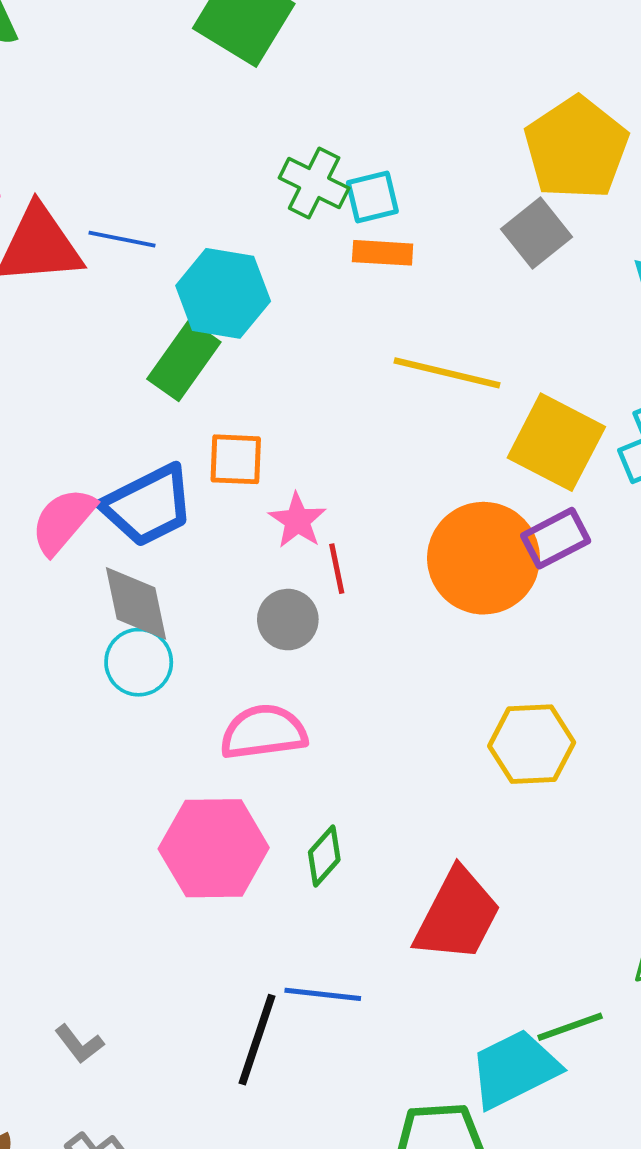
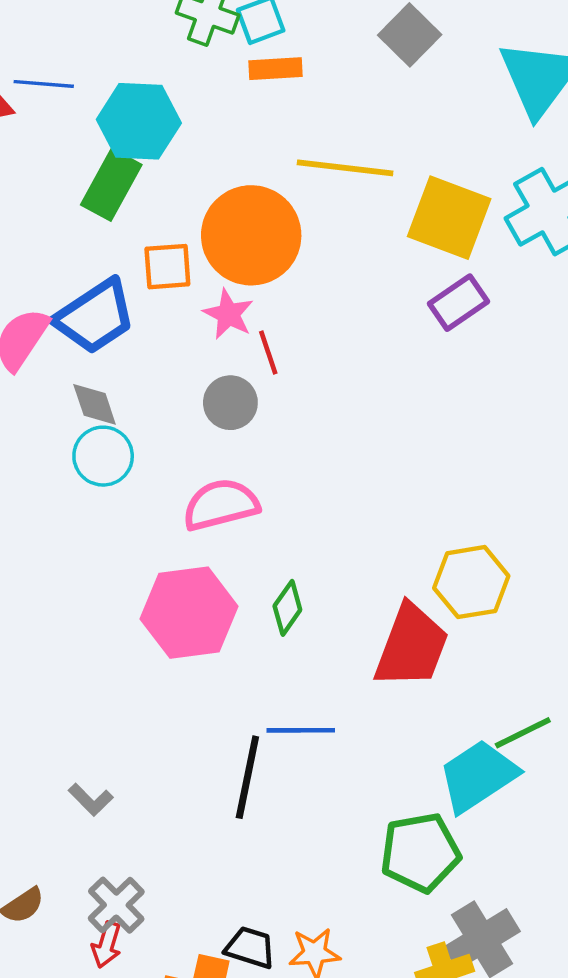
orange circle: (483, 558) -> (251, 235), moved
gray diamond: (136, 603) -> (95, 404), size x0.7
yellow hexagon: (532, 744) -> (471, 582), moved

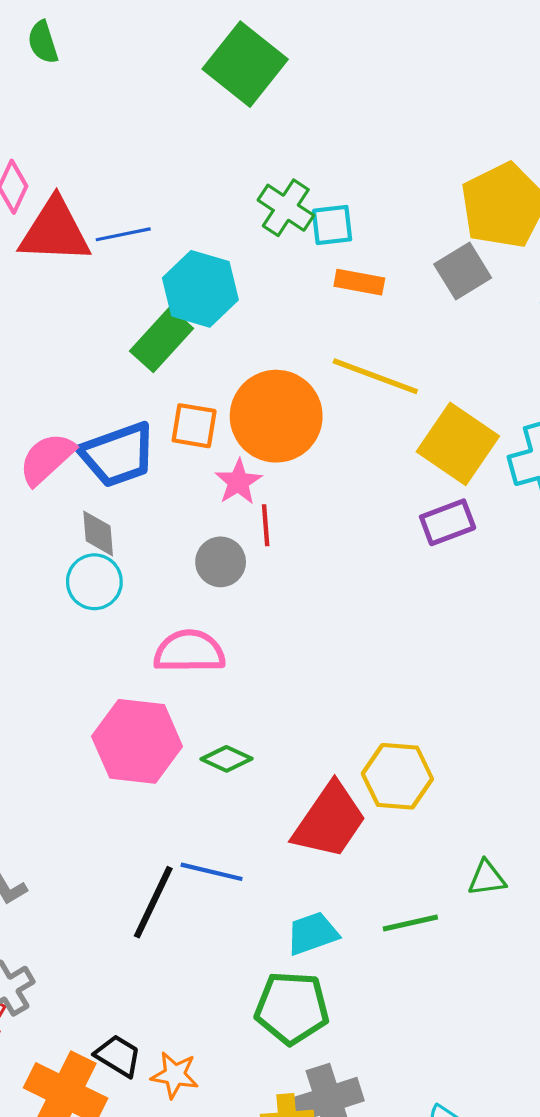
orange rectangle: (276, 69) -> (359, 282), moved
blue line: (44, 84) -> (123, 234), turned -30
green diamond: (287, 608) -> (227, 759), turned 66
cyan trapezoid: (478, 776) -> (312, 933), moved, size x0.7

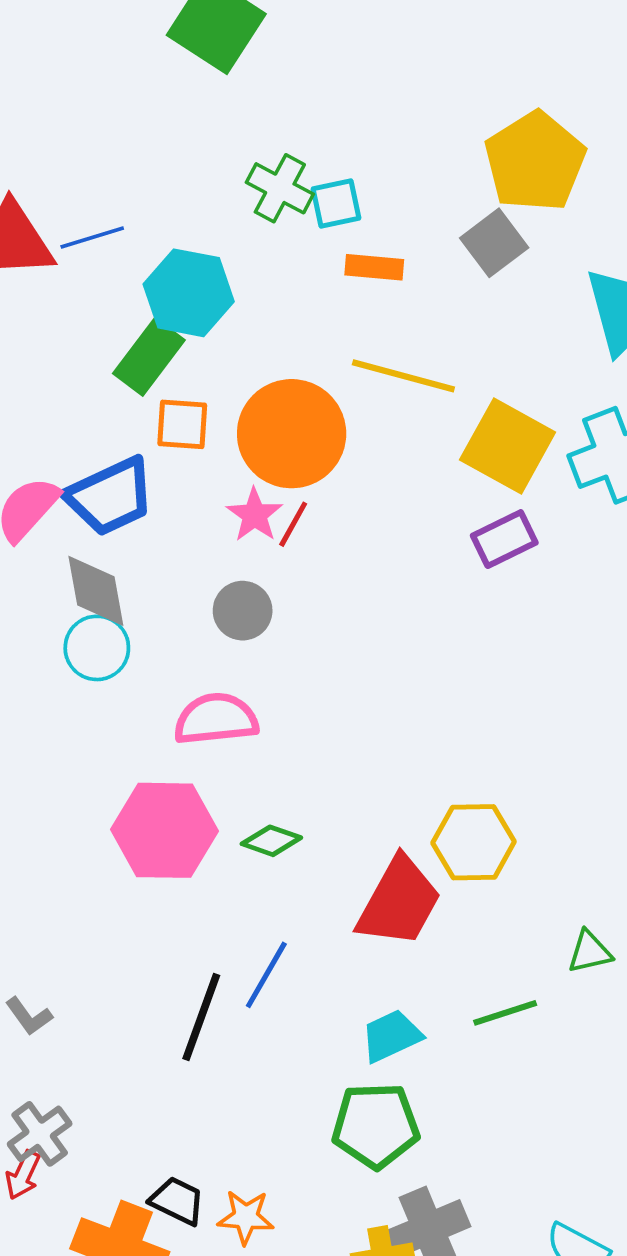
orange square: (194, 426) -> (182, 424), moved
red line: (266, 525) -> (293, 524), moved, turned 39
gray diamond: (98, 533) -> (96, 591), size x1.4
blue line: (212, 872) -> (266, 975), turned -68

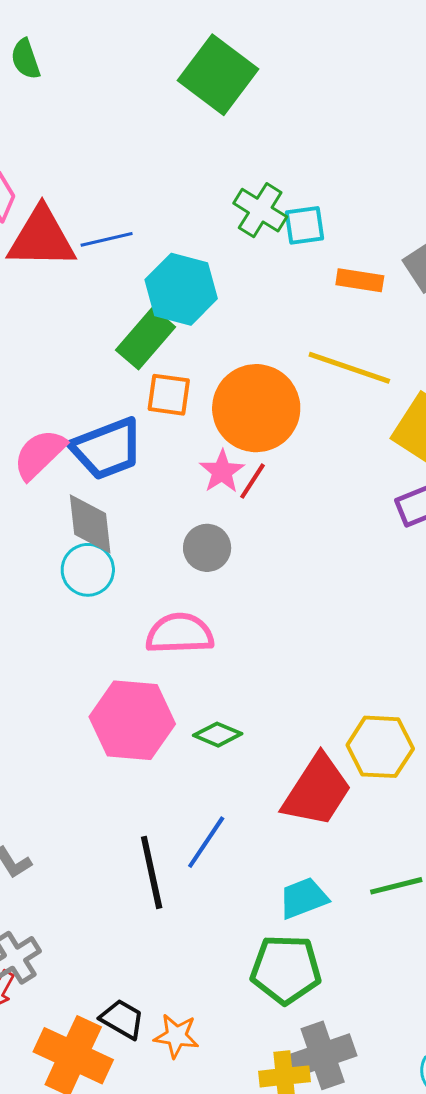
orange rectangle: (374, 267) -> (360, 280), moved
black line: (201, 1017) -> (152, 872), turned -36

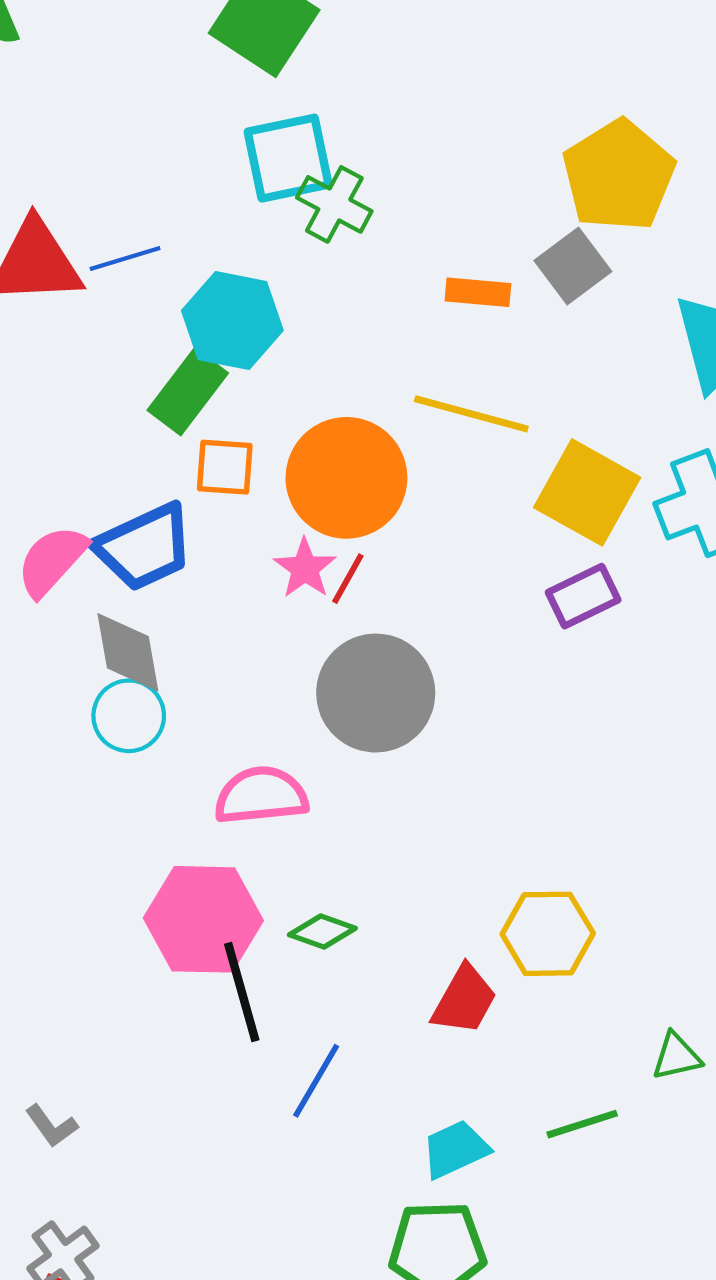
cyan square: (305, 225) -> (288, 158), moved, size x1.6
gray circle: (207, 548) -> (376, 693), moved, size x1.8
red trapezoid: (317, 791) -> (464, 1000), size x0.7
black line: (152, 872) -> (242, 992), moved

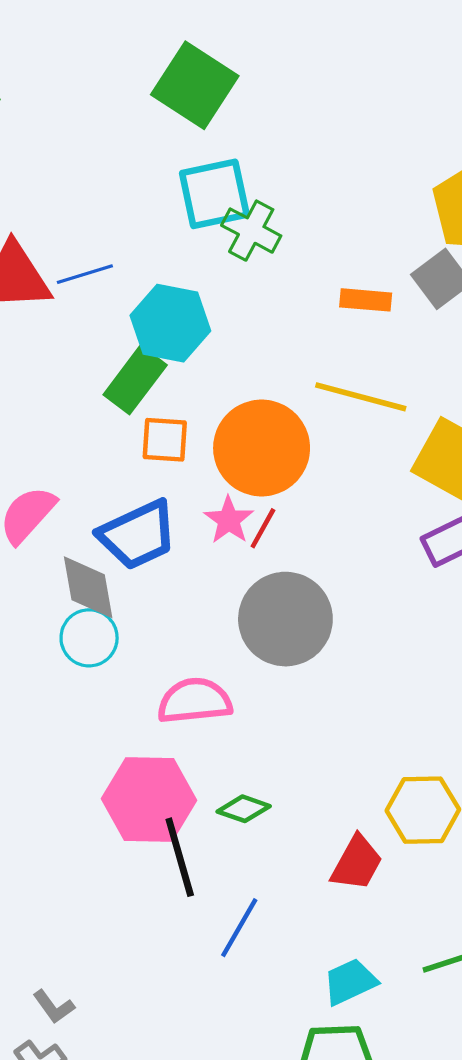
blue trapezoid: (144, 547) -> (138, 535), moved
gray L-shape: (52, 1126) -> (54, 1007), moved

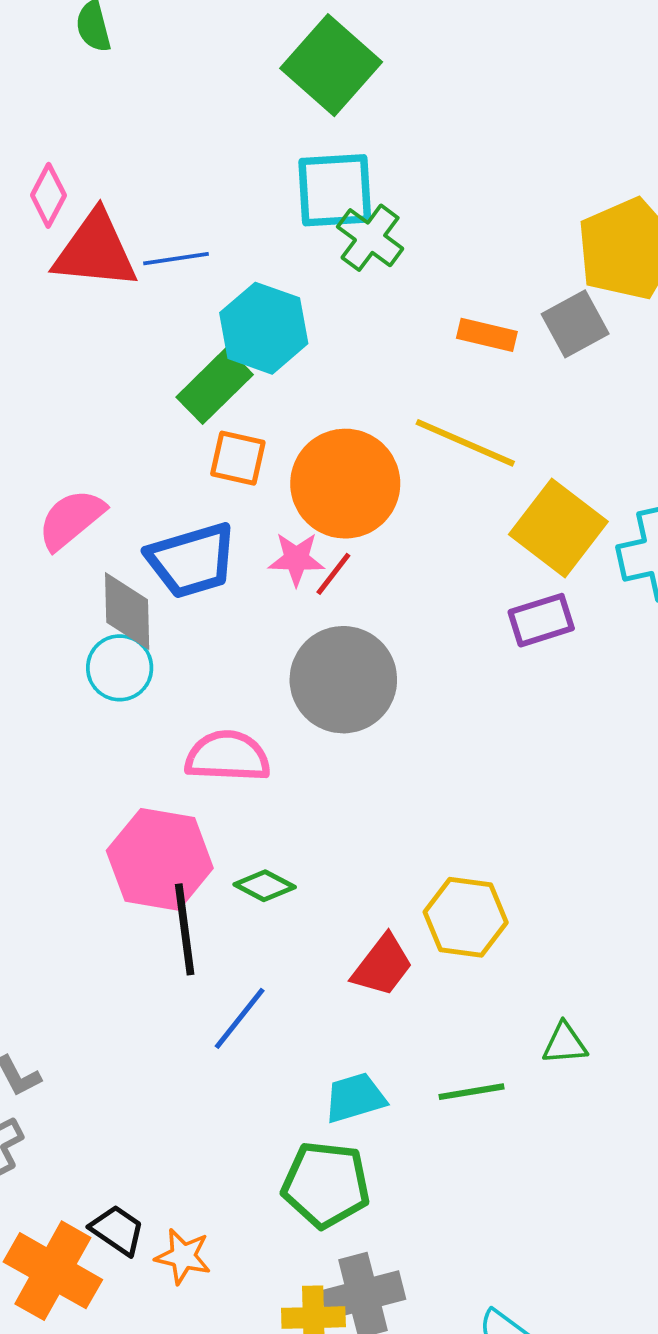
pink star: (229, 520) -> (296, 559), turned 30

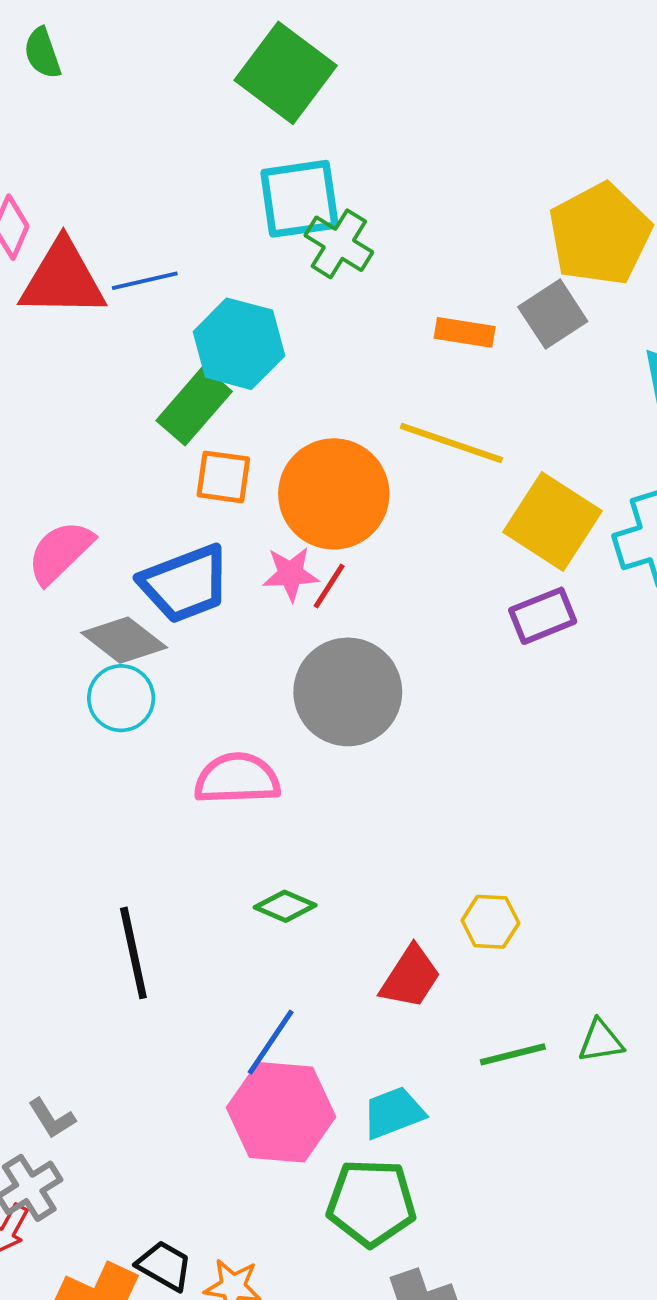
gray diamond: (127, 611) -> (124, 640), turned -46
pink hexagon: (160, 859) -> (281, 1112), moved
yellow hexagon: (466, 917) -> (490, 922), size x0.7
black line: (185, 929) -> (133, 953), moved
green line: (472, 1092) -> (513, 1054), moved

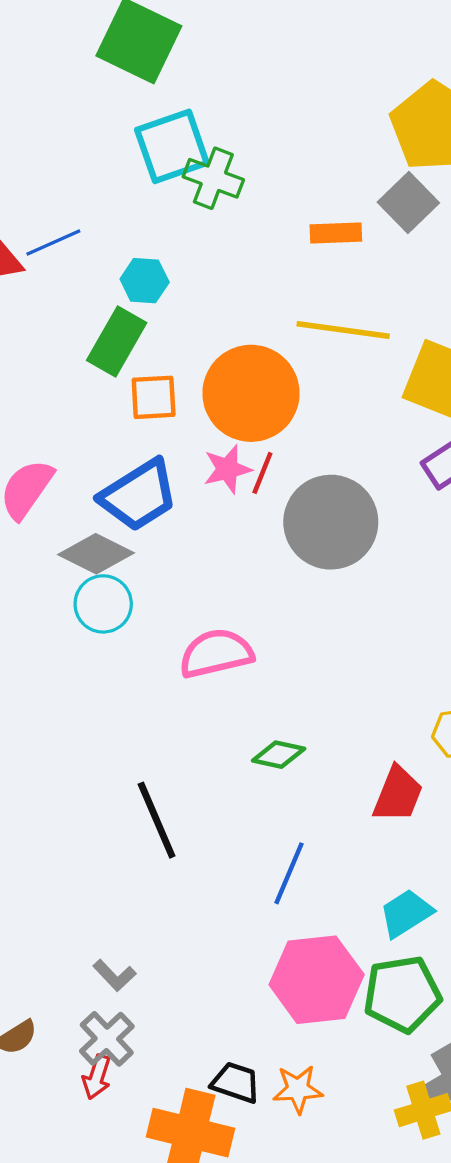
cyan hexagon: (239, 344) -> (145, 281), size x0.6
gray circle: (348, 692) -> (331, 522), moved
pink hexagon: (281, 1112) -> (317, 980), moved

